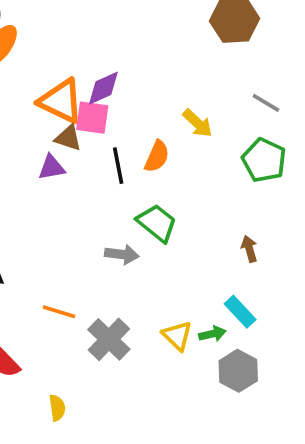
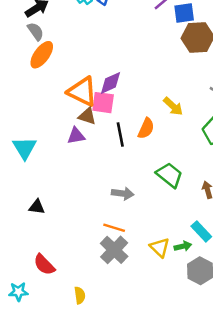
green trapezoid: (157, 223) -> (169, 175), moved
orange line: (59, 312) -> (114, 228), moved

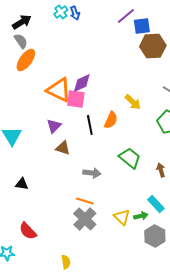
brown triangle: (87, 116) -> (63, 148), moved
purple triangle: (76, 136) -> (54, 126), turned -35
yellow semicircle: (80, 295) -> (66, 262), moved

